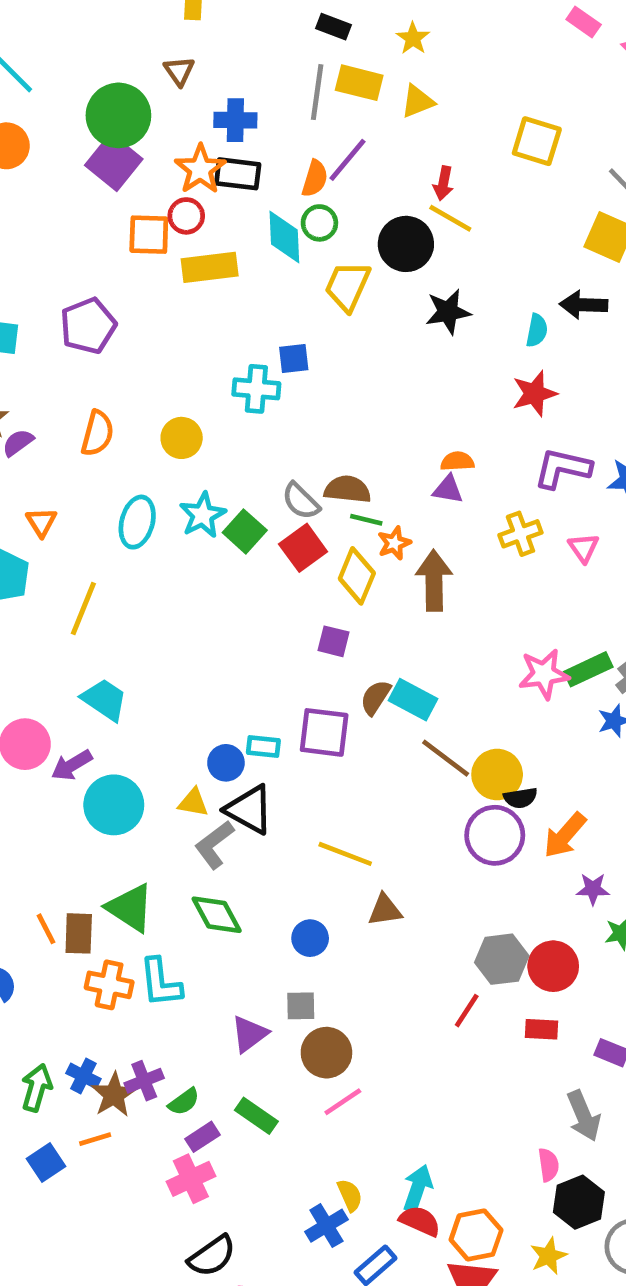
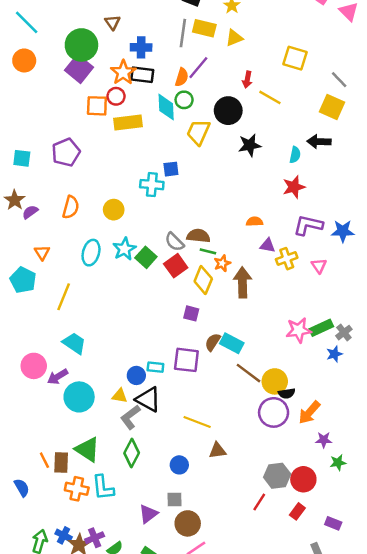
yellow line: (450, 218) -> (270, 97), moved
purple triangle: (448, 489) -> (268, 245), moved
green diamond: (217, 915) -> (132, 453), turned 56
red rectangle: (541, 1029) -> (297, 511), turned -56

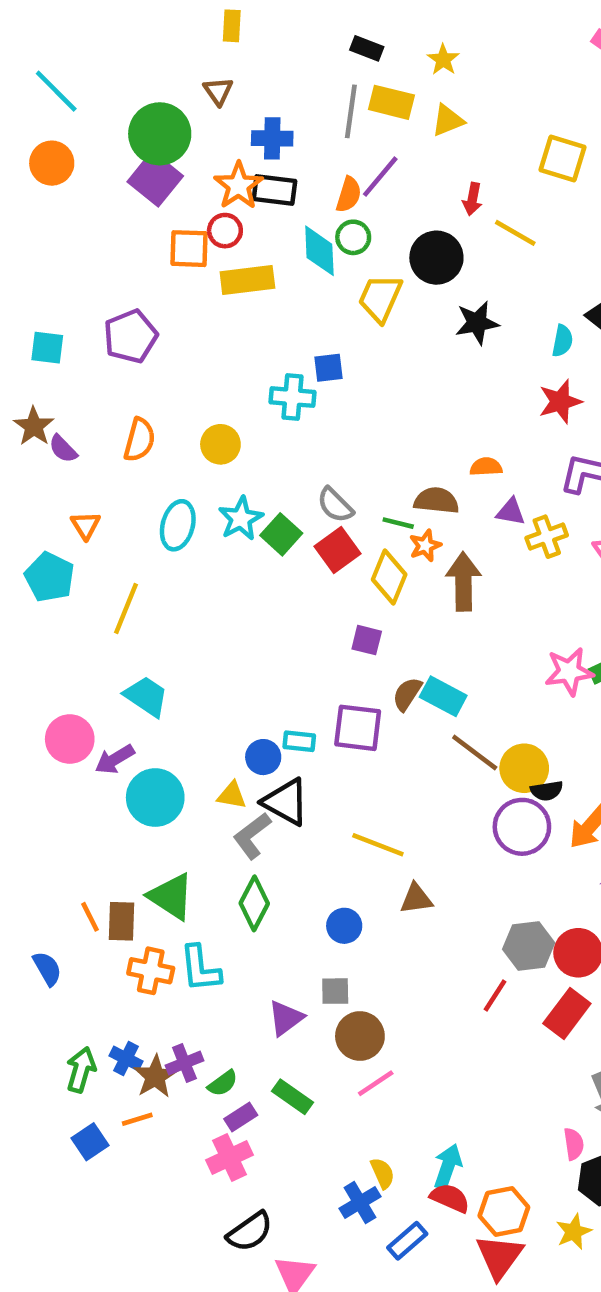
purple semicircle: (30, 212) -> (63, 449), turned -98
brown semicircle: (198, 236) -> (436, 501), moved
red rectangle: (297, 511) -> (567, 1014), size x1.5

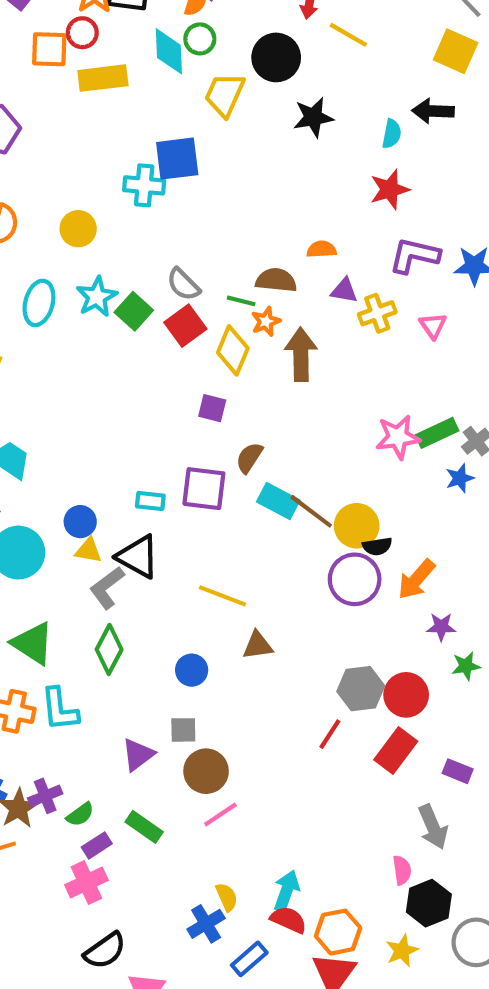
blue square: (328, 368) -> (177, 159), size x1.6
cyan rectangle: (443, 696) -> (278, 501), moved
blue circle: (263, 757) -> (80, 522), moved

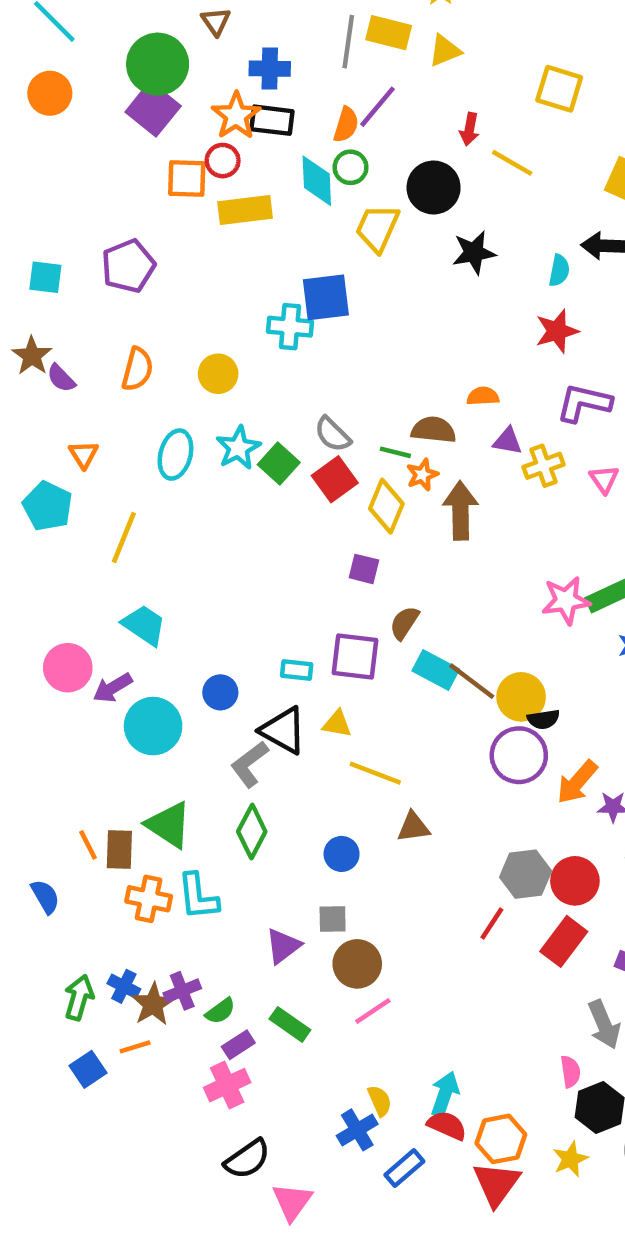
yellow triangle: (88, 550) -> (337, 724), moved
orange arrow: (416, 579) -> (577, 782), moved

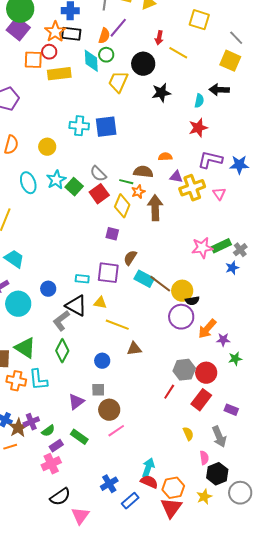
blue square: (326, 297) -> (106, 127), moved
cyan ellipse: (175, 455) -> (28, 183), turned -35
yellow cross: (543, 466) -> (192, 188), size x1.4
yellow semicircle: (380, 1101) -> (188, 434), moved

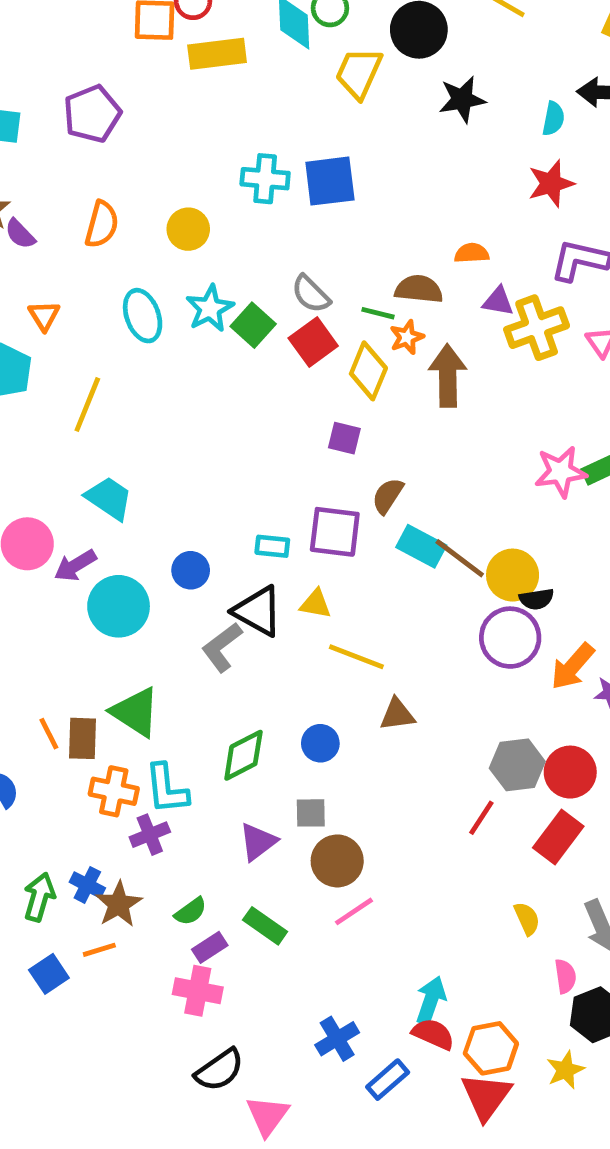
green diamond: (62, 351) -> (243, 755), moved, turned 35
purple cross: (31, 422) -> (150, 835), moved
pink cross: (51, 464) -> (198, 991), turned 36

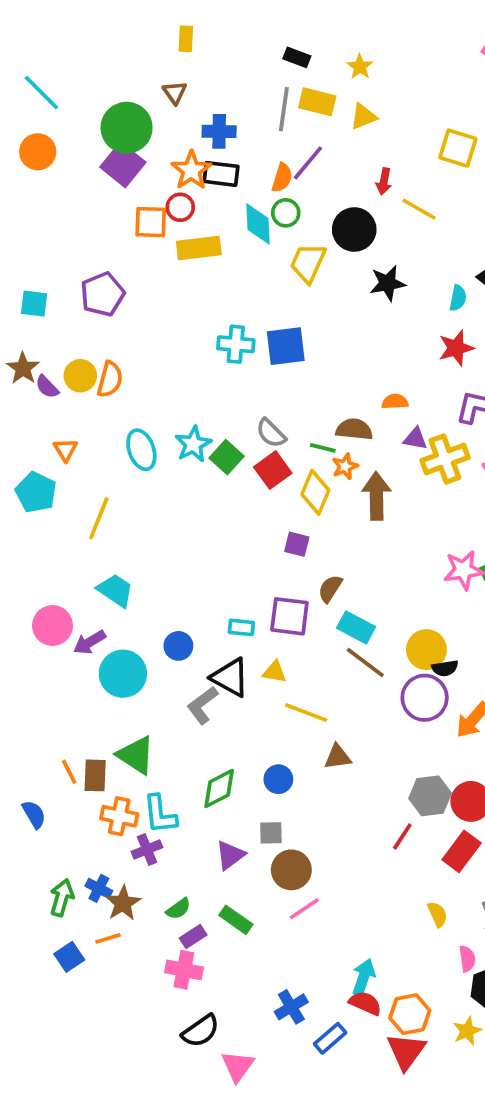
yellow circle: (188, 229) -> (80, 376), moved
brown line: (460, 558) -> (365, 663), moved

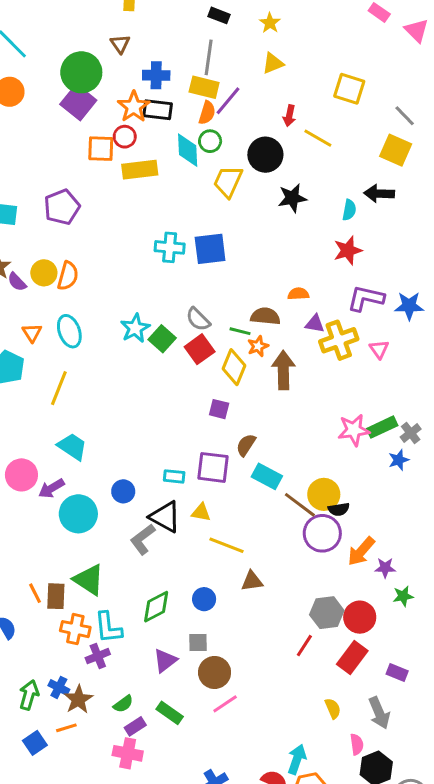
yellow rectangle: (317, 102) -> (204, 87), moved
cyan ellipse: (141, 450) -> (69, 331), moved
brown line: (365, 663) -> (300, 505), moved
cyan arrow: (363, 977) -> (297, 759), moved

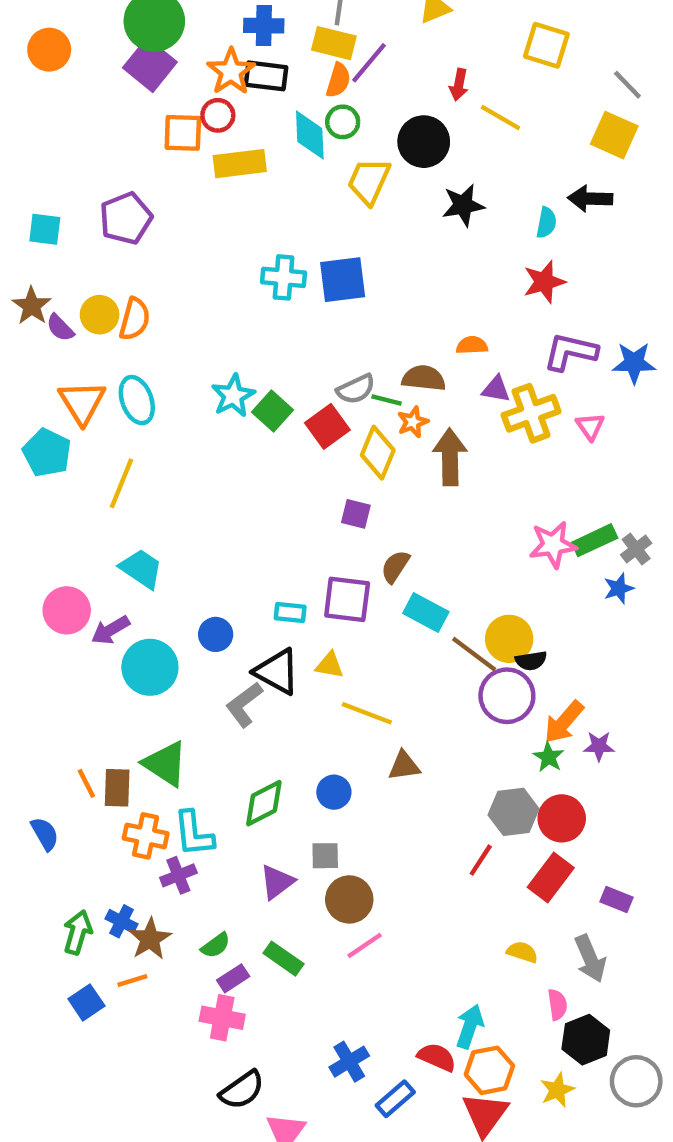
gray semicircle: (198, 319) -> (356, 389), moved, turned -70
orange triangle: (32, 333) -> (82, 402), size x1.6
green star: (403, 596) -> (549, 757), moved, turned -30
yellow semicircle: (333, 708) -> (522, 952), turned -48

